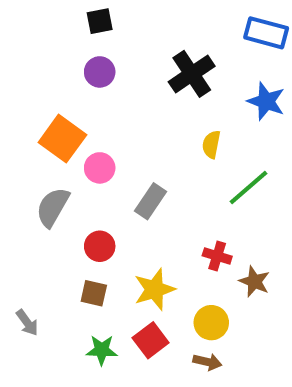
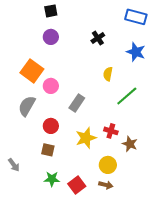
black cross: (192, 74) -> (98, 38), size x0.6
yellow star: (154, 289) -> (86, 138), moved
red square: (151, 340) -> (77, 185), moved

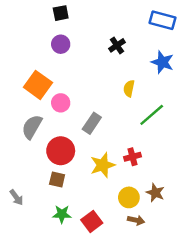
red circle: (51, 126) -> (61, 151), size x1.5
red cross: (111, 131) -> (133, 157), turned -32
brown star: (130, 144) -> (155, 193), moved
brown arrow: (106, 185) -> (136, 220), moved

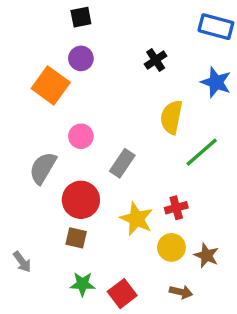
orange square: (38, 85) -> (51, 85), moved
yellow semicircle: (129, 88) -> (171, 117), size x1.5
yellow star: (103, 165) -> (137, 219), turned -30
yellow circle: (129, 197) -> (171, 247), moved

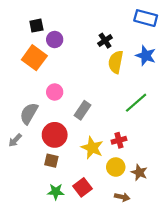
black square: (81, 17) -> (36, 26), moved
yellow semicircle: (171, 117) -> (116, 62), moved
gray arrow: (22, 262) -> (15, 140), moved, turned 80
red square: (122, 294) -> (83, 187), moved

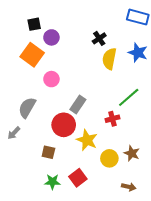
pink circle: (55, 92) -> (51, 79), moved
red circle: (55, 135) -> (64, 125), moved
red cross: (119, 140) -> (112, 119), moved
brown star: (139, 172) -> (132, 153), moved
brown arrow: (122, 197) -> (129, 187), moved

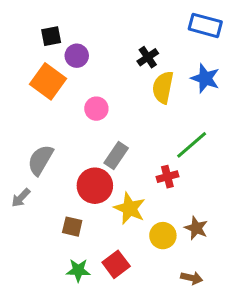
pink circle: (51, 79) -> (96, 109), moved

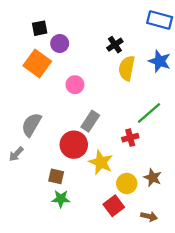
red square: (116, 264) -> (114, 206), moved
green star: (78, 270) -> (61, 199), moved

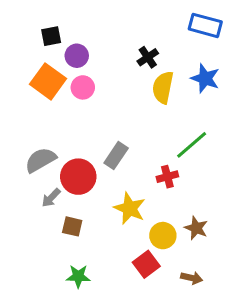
pink circle: (75, 85) -> (83, 87), moved
gray semicircle: (31, 125) -> (40, 160), turned 30
red circle: (74, 145) -> (78, 177), moved
gray arrow: (16, 154) -> (51, 198), moved
green star: (61, 199) -> (78, 276), moved

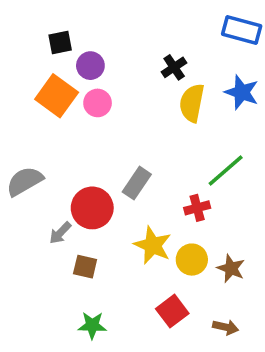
gray semicircle: (40, 160) -> (25, 181), moved
yellow circle: (163, 236) -> (192, 260), moved

